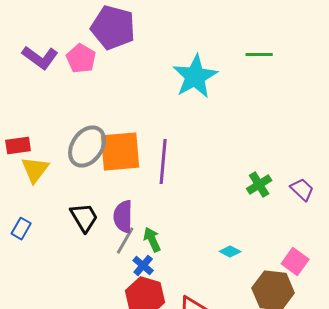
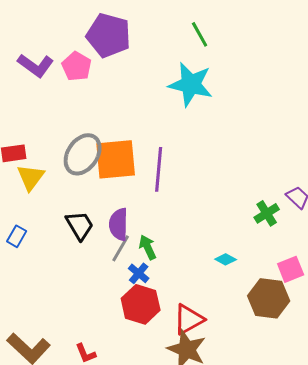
green line: (259, 55) -> (200, 34), moved, turned 60
cyan star: (195, 77) -> (191, 84), turned -30
green cross: (259, 185) -> (267, 213), moved
pink square: (295, 262) -> (291, 269), turned 32

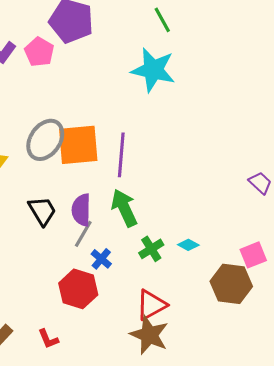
green cross: (267, 213) -> (151, 249), moved
green arrow: (148, 247) -> (124, 208), moved, size x1.5
red hexagon: (141, 304) -> (78, 289), moved

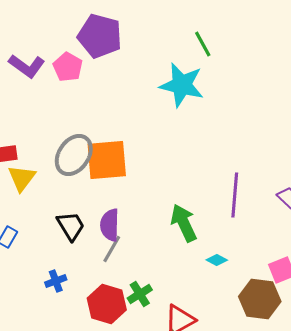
green line: (162, 20) -> (203, 44), moved
purple line: (121, 155) -> (235, 195), moved
green arrow: (124, 208) -> (184, 223), moved
green cross: (151, 249) -> (140, 294), moved
blue cross: (101, 259) -> (56, 281), moved, turned 30

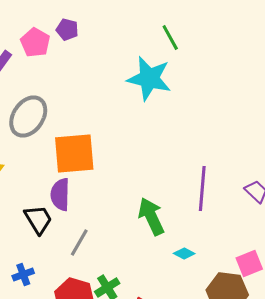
purple pentagon: (100, 36) -> (67, 29), size x0.5
pink pentagon: (68, 67) -> (35, 42), moved
gray ellipse: (74, 155) -> (28, 116), moved
purple semicircle: (110, 225) -> (60, 194), moved

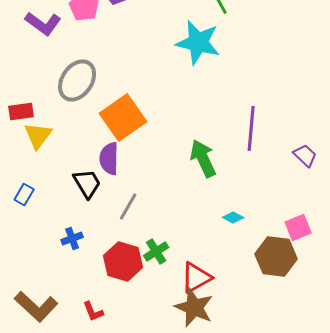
orange square: (74, 153) -> (123, 118), turned -30
purple line: (202, 188) -> (251, 128), moved
green arrow: (151, 216) -> (203, 158), moved

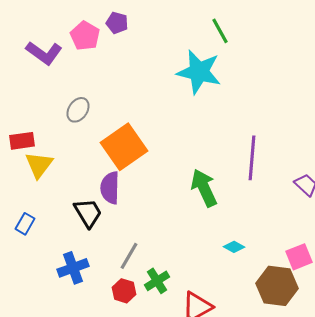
gray ellipse: (77, 80) -> (78, 110), size x0.6
gray line: (128, 206) -> (129, 256), moved
blue cross: (72, 238) -> (73, 268), size x1.4
red hexagon: (123, 262) -> (124, 291), size x0.6

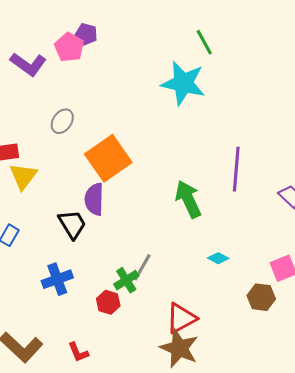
purple pentagon: (117, 23) -> (86, 34), moved
gray line: (129, 256) -> (142, 267), moved
green cross: (157, 281) -> (126, 280), moved
brown hexagon: (277, 286) -> (261, 297), size x0.7

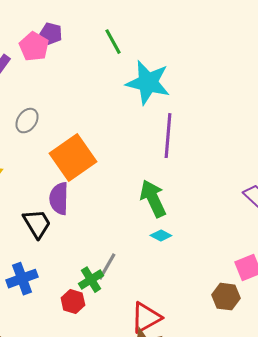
green line: (204, 42) -> (113, 42), moved
purple line: (236, 169) -> (168, 136), moved
cyan diamond: (218, 258) -> (161, 236), moved

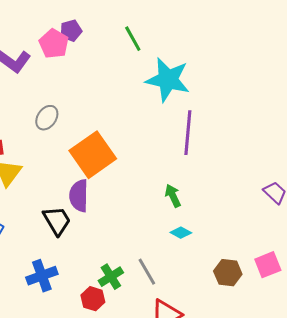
purple pentagon: (51, 34) -> (71, 31), turned -30
green arrow: (153, 199) -> (173, 196), size x0.6
gray line: (107, 267) -> (147, 272), moved, turned -60
brown hexagon: (226, 297) -> (228, 273), moved

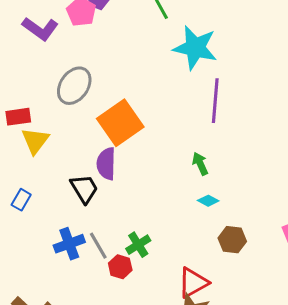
gray ellipse: (47, 118) -> (74, 86), size x1.5
gray line: (147, 272) -> (98, 246), moved
brown hexagon: (228, 273) -> (232, 240), moved

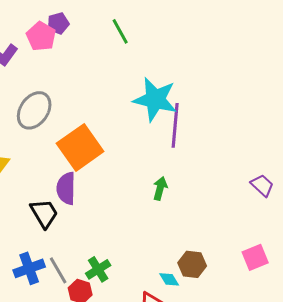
cyan star: (195, 48) -> (155, 99), moved
green arrow: (200, 164) -> (160, 188), turned 40
cyan diamond: (208, 201) -> (169, 279), moved, turned 30

